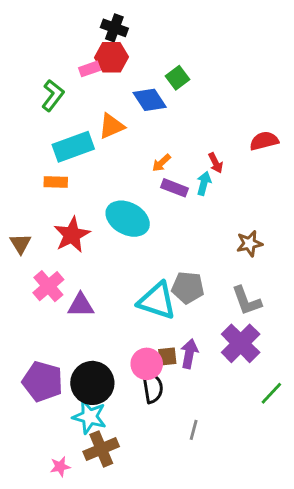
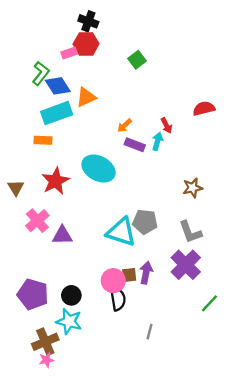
blue diamond: (150, 100) -> (58, 86), moved
black circle: (92, 383) -> (71, 295), size x0.6
brown cross: (101, 449) -> (45, 342), moved

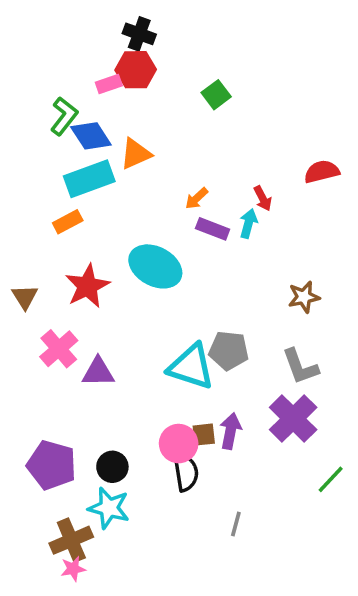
orange rectangle: (43, 140) -> (68, 222), turned -30

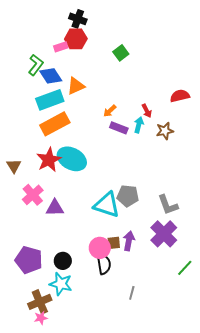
orange rectangle: (68, 222) -> (55, 124), moved, size x1.8
cyan ellipse: (155, 266) -> (72, 159), moved
brown star: (304, 297) -> (165, 131), moved

